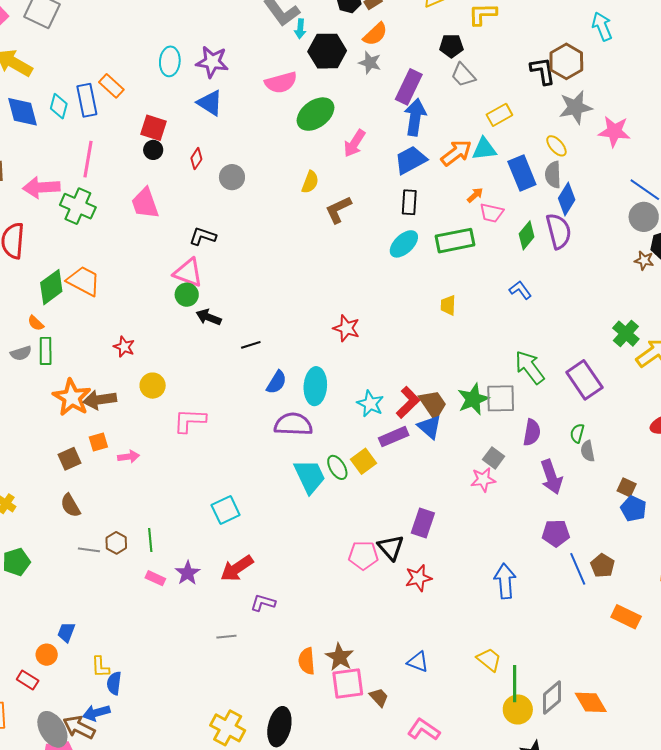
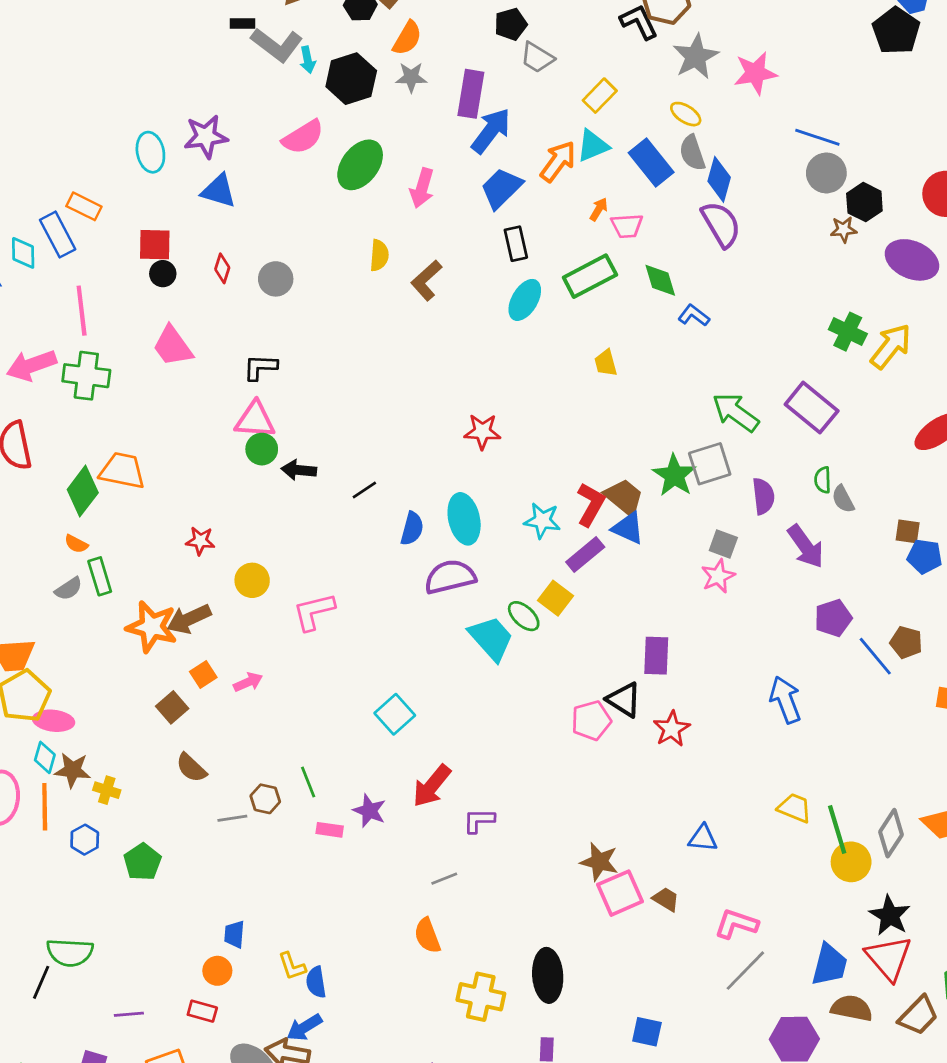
blue arrow: (415, 117) -> (491, 131), turned 45
green diamond: (527, 235) -> (660, 280), moved, turned -40
orange semicircle: (307, 661) -> (427, 936), moved

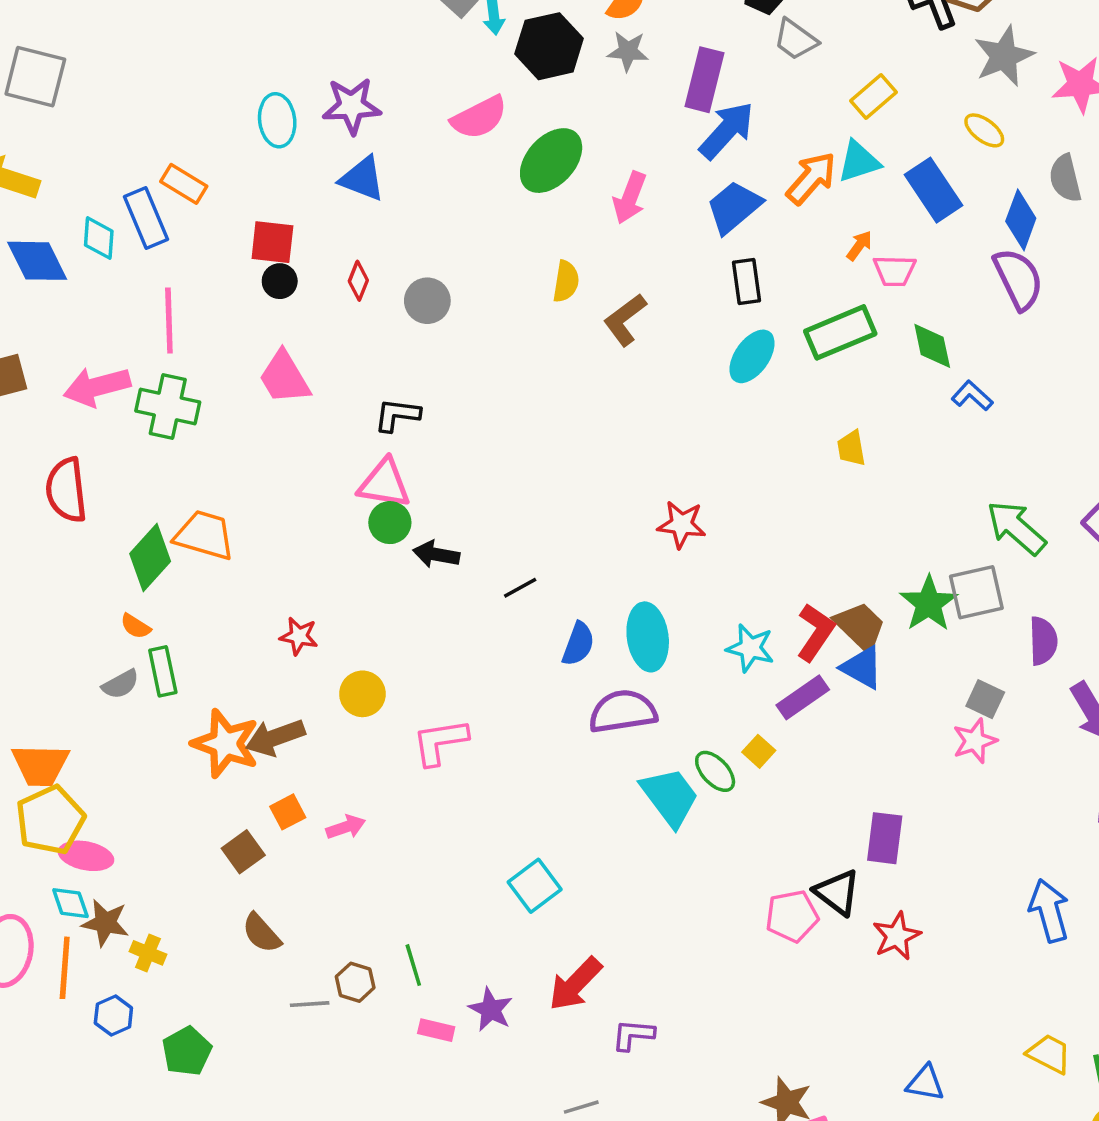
gray semicircle: (692, 153) -> (1065, 178), moved
yellow square: (555, 598) -> (759, 751), size x0.7
cyan diamond: (45, 757) -> (70, 903), turned -40

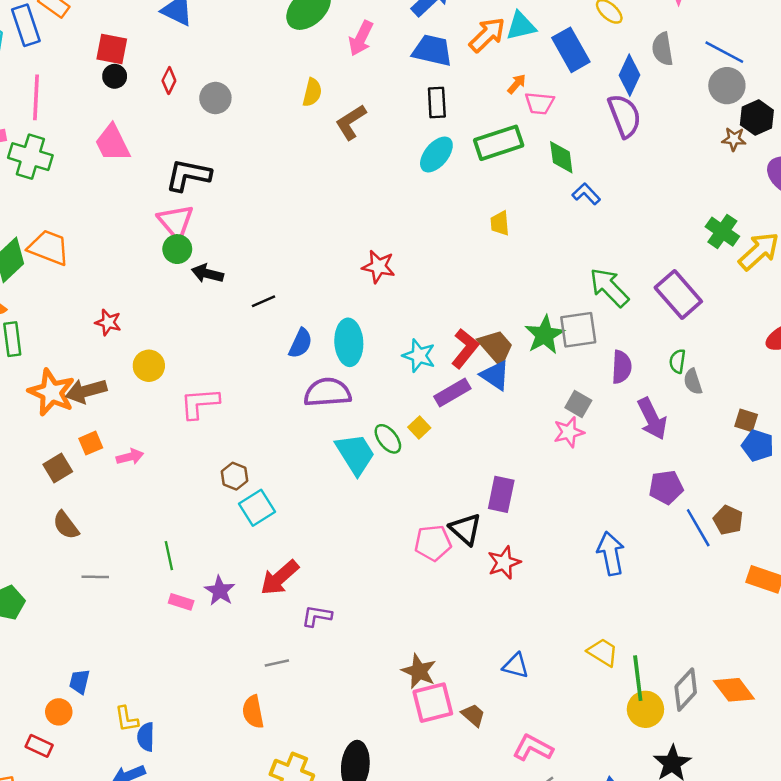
blue trapezoid: (734, 207) -> (432, 50), turned 48
black L-shape: (397, 415) -> (188, 175), size x1.4
pink triangle: (384, 483) -> (176, 222), turned 36
brown hexagon: (355, 982) -> (234, 476), moved

